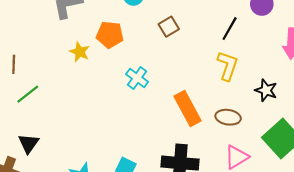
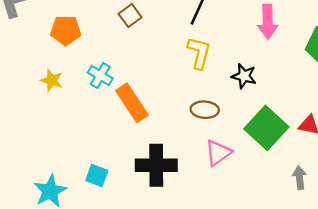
yellow star: (80, 52) -> (52, 80), moved
orange rectangle: (188, 108) -> (132, 103), moved

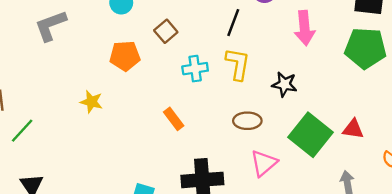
orange pentagon: (66, 30) -> (125, 56), moved
cyan cross: (100, 75) -> (195, 69), moved, turned -35
orange rectangle: (132, 103) -> (174, 119), size x0.6

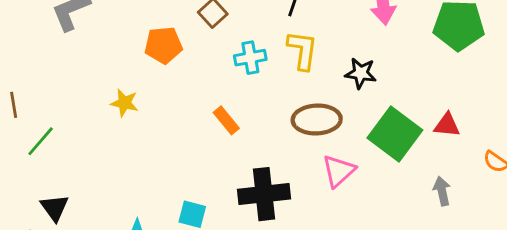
brown ellipse: (247, 121) -> (317, 120), size x1.4

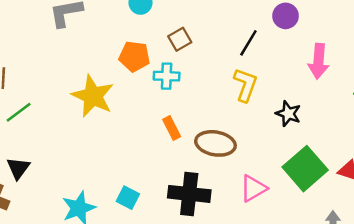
cyan cross: (250, 58) -> (167, 76), moved
yellow star: (124, 103) -> (93, 96), size x1.8
brown ellipse: (317, 120) -> (215, 143), moved

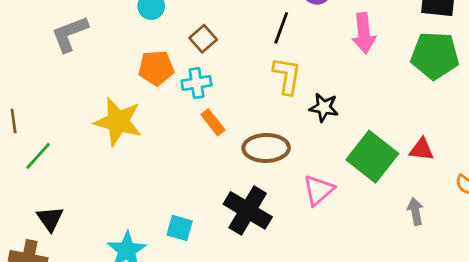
black star: (288, 114) -> (324, 107), moved
orange rectangle: (172, 128) -> (213, 122), moved
black cross: (189, 194) -> (248, 210), turned 36

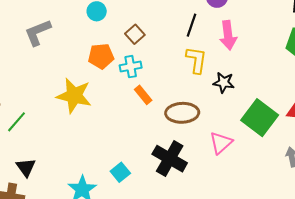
pink arrow: (364, 33) -> (228, 35), moved
cyan square: (180, 228) -> (120, 172), turned 36

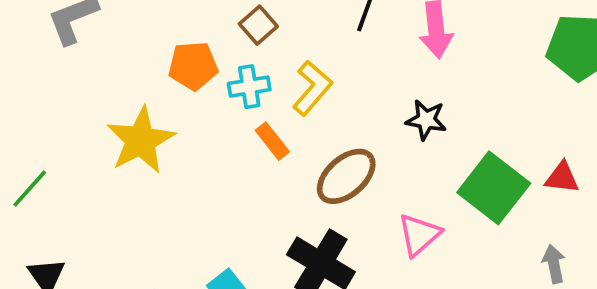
yellow L-shape: (196, 60) -> (312, 88), moved, turned 32
yellow star: (74, 96) -> (141, 140), turned 30
brown ellipse: (182, 113) -> (346, 176), turned -40

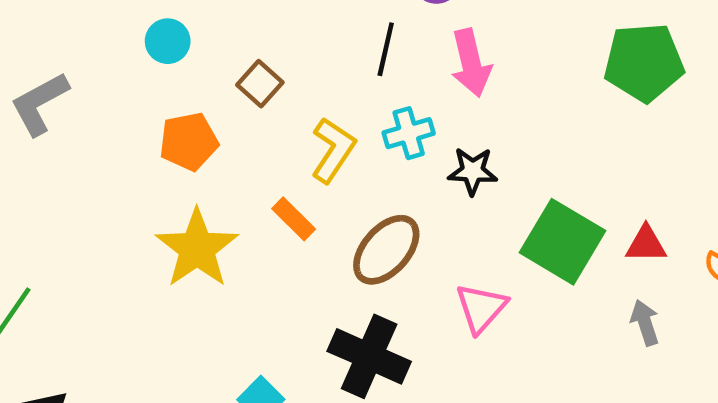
cyan cross: (249, 87) -> (409, 133), moved
yellow star: (141, 140) -> (197, 248), moved
red triangle: (562, 178) -> (646, 244), moved

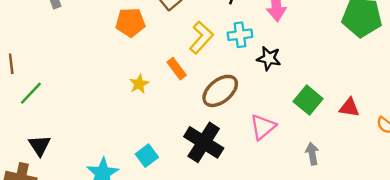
green square: (563, 242) -> (308, 100), size x0.7
yellow star: (197, 248) -> (139, 84), moved, size x0.5
gray arrow: (645, 323) -> (312, 154), moved

